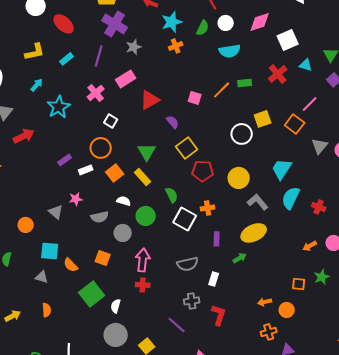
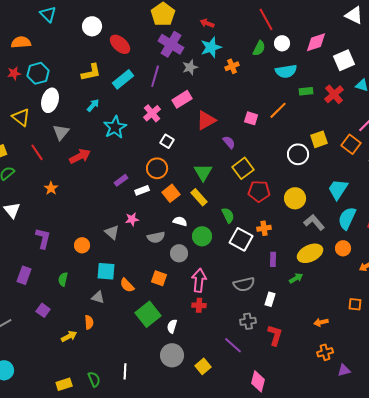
cyan star: (172, 22) -> (211, 47), moved
cyan rectangle: (67, 59) -> (123, 79), size x1.5
green rectangle: (245, 83) -> (306, 91), moved
orange semicircle: (47, 310) -> (89, 322), moved
orange circle: (287, 310) -> (343, 248), moved

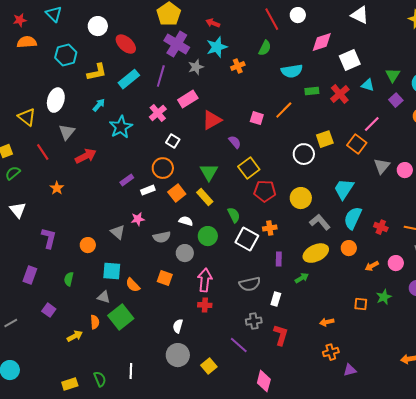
white circle: (282, 43) -> (298, 15), moved
red star: (14, 73) -> (20, 20), moved
cyan hexagon: (38, 73) -> (66, 55), moved
green square: (148, 314) -> (121, 317), moved

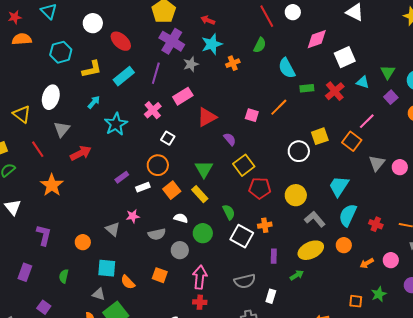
cyan semicircle: (292, 71) -> (287, 68), turned 70
orange star: (57, 188) -> (52, 185), size x1.6

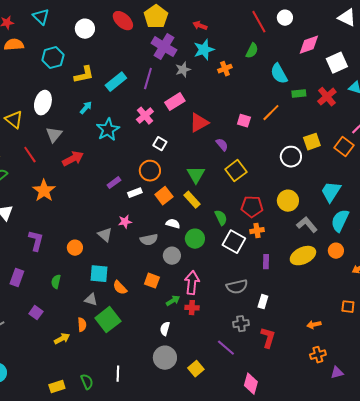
red ellipse: (121, 41) -> (123, 21), moved
red pentagon: (260, 188) -> (252, 207), moved
green arrow: (297, 275) -> (173, 301), moved

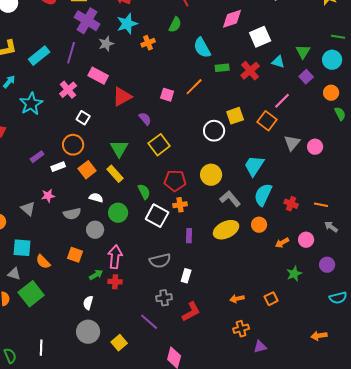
pink rectangle: (175, 102) -> (98, 76), turned 60
orange square: (348, 307) -> (271, 299), moved, turned -32
red L-shape: (268, 338) -> (191, 312), turned 45

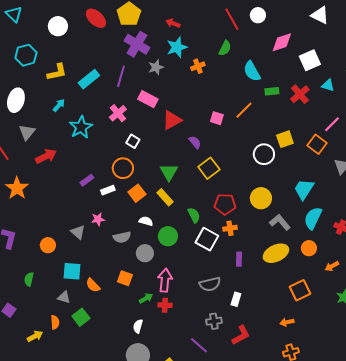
green square: (31, 294) -> (81, 317), size x0.7
orange square: (271, 299) -> (300, 290), moved, size x1.5

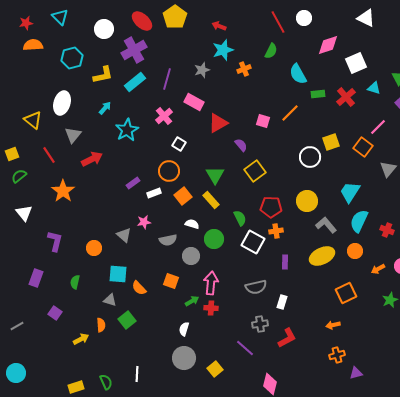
purple cross: (137, 44) -> (134, 50), moved, turned 30

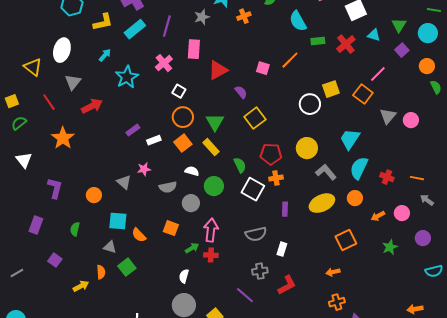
pink rectangle: (194, 102) -> (194, 49), turned 66
orange circle: (169, 171) -> (183, 117), moved

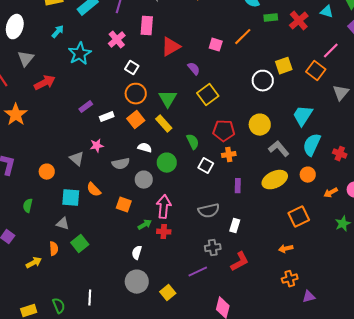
white square: (253, 189) -> (206, 166), size x0.7
orange semicircle: (139, 235) -> (94, 190), moved
purple line: (245, 295) -> (198, 272), turned -66

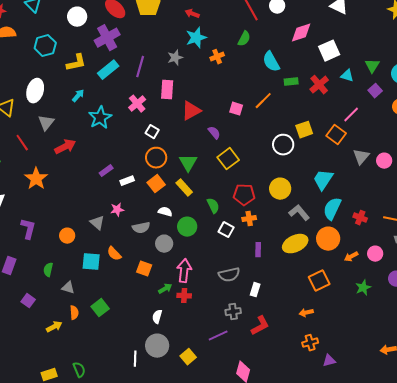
orange circle: (308, 175) -> (328, 239), size x1.5
gray triangle: (63, 224) -> (68, 288), moved
white line: (90, 298) -> (135, 359), moved

